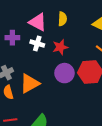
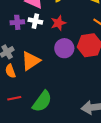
purple cross: (12, 38) -> (17, 22), moved

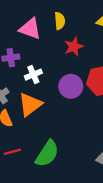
white cross: (35, 21) -> (33, 75), moved, turned -32
red star: (58, 23) -> (74, 47), moved

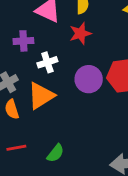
red star: (74, 47) -> (80, 33), moved
green semicircle: (47, 154) -> (55, 153), size x0.6

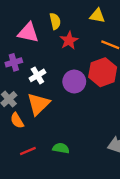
red star: (80, 33) -> (69, 41), moved
green semicircle: (55, 153) -> (61, 148), turned -105

